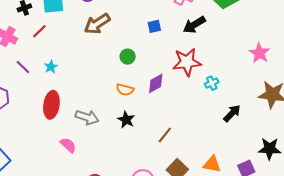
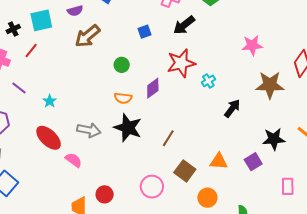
pink star: (259, 53) -> (252, 45), turned -30
cyan star: (51, 67) -> (50, 101), moved
red ellipse: (51, 105) -> (49, 138), moved, turned -48
black star: (126, 120) -> (128, 128), size x1.6

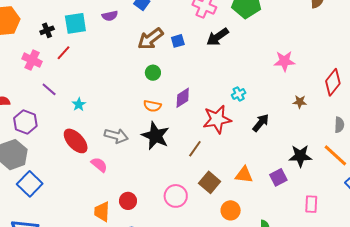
brown arrow: (87, 36) -> (150, 39), moved
red star: (181, 63) -> (217, 119), moved
brown star: (270, 85) -> (300, 102), size x0.5

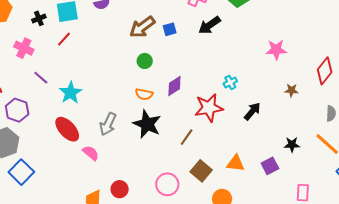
red line: (63, 53) -> (64, 39), moved
cyan star: (79, 104) -> (71, 93), size x1.6
gray arrow: (116, 136) -> (108, 124), turned 100
black star: (300, 156) -> (292, 145), size x0.7

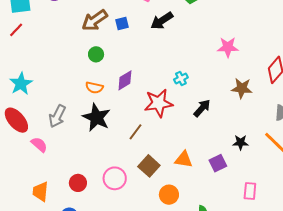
brown star: (291, 90) -> (242, 88), size x1.5
red circle: (120, 189) -> (78, 183), moved

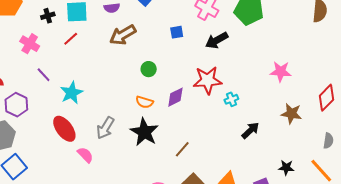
brown arrow: (95, 20) -> (123, 35), moved
blue square: (122, 23) -> (177, 32), moved
red star: (159, 103) -> (208, 80), moved

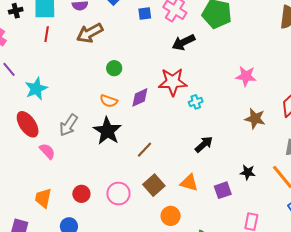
blue square: (177, 32) -> (145, 14), moved
red line: (71, 39) -> (47, 34), moved, turned -42
black arrow: (250, 130) -> (204, 144), moved

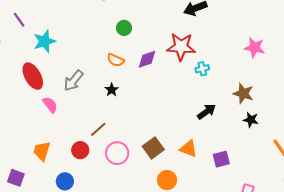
brown star: (255, 119) -> (243, 93), moved
black star: (107, 131) -> (112, 90), size x0.5
brown line: (145, 150) -> (98, 129), moved
black star: (248, 172) -> (251, 120), moved

